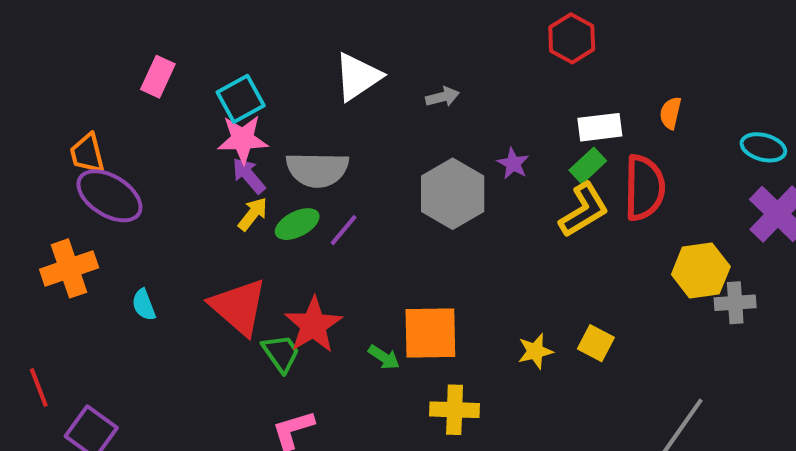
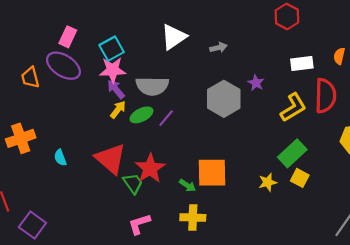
green rectangle: (588, 166) -> (292, 153), moved, size x1.5
purple ellipse: (109, 196) -> (63, 66), moved
yellow cross: (455, 410) -> (193, 218), moved

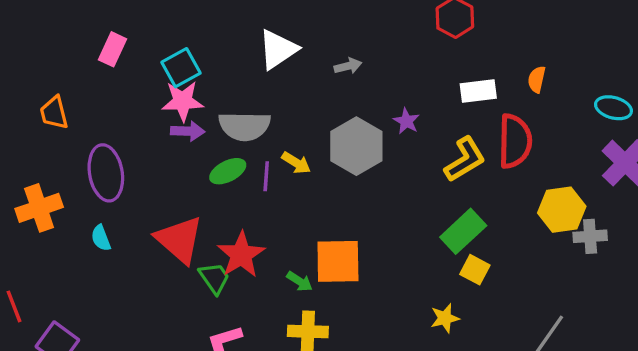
purple ellipse: (63, 66) -> (106, 173), moved, turned 48
purple arrow: (116, 89) -> (188, 131), turned 132
yellow arrow: (118, 110) -> (296, 163), moved, turned 84
purple line: (166, 118) -> (266, 176), turned -36
yellow star: (268, 182) -> (445, 318), moved

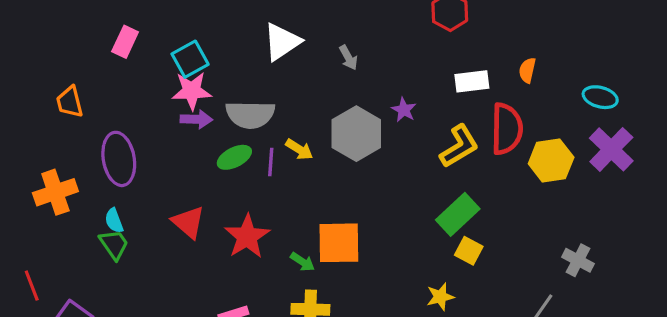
gray arrow: (348, 66) -> (348, 58), turned 75
yellow hexagon: (562, 210) -> (551, 160), moved
gray cross: (590, 236) -> (578, 260), moved, turned 32
red triangle: (179, 240) -> (188, 222), size x0.7
green trapezoid: (214, 278) -> (114, 244), moved

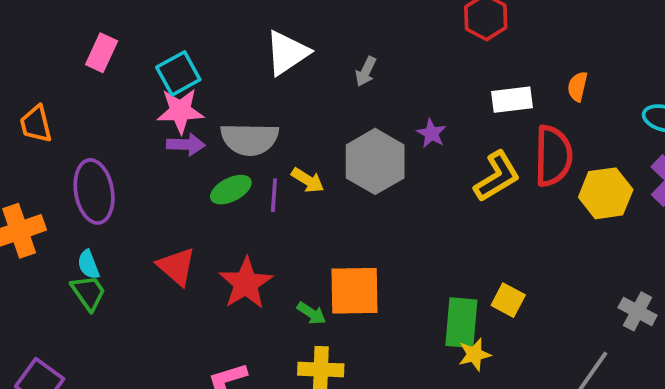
gray arrow: (348, 58) -> (366, 72), turned 55
green rectangle: (458, 214) -> (461, 323), moved, turned -42

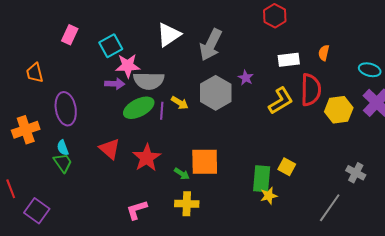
gray arrow: (366, 72) -> (211, 45), size x2.0
pink star: (180, 111) -> (128, 66), moved
green ellipse: (231, 190) -> (139, 108), size x1.4

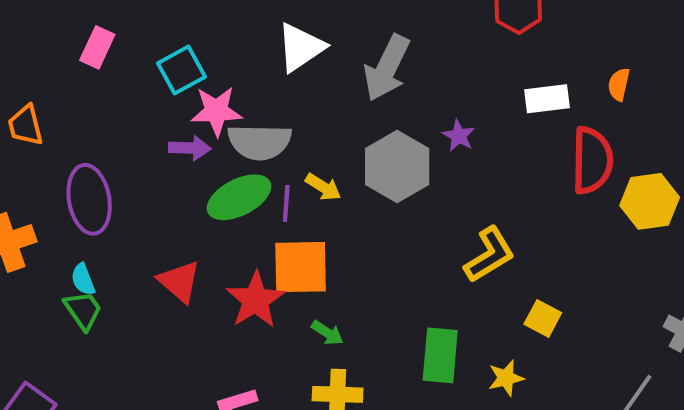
yellow L-shape: (281, 101) -> (489, 255), moved
orange square: (205, 162) -> (301, 267), moved
green rectangle: (262, 179) -> (440, 355), moved

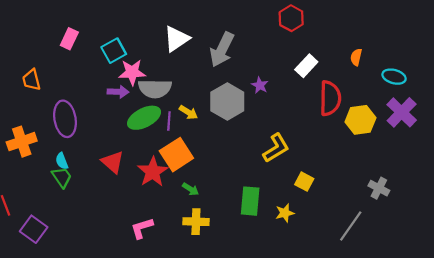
orange semicircle: (619, 84) -> (356, 57), moved
white rectangle: (547, 99) -> (306, 66), turned -40
orange square: (301, 267) -> (176, 155), turned -32

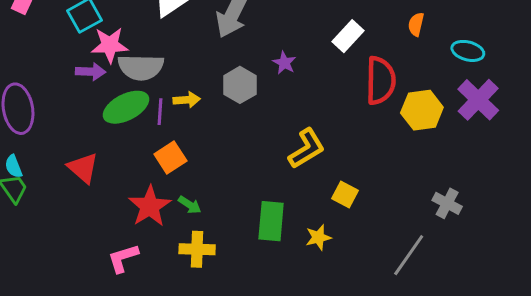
gray hexagon: (227, 101) -> (240, 85), size x0.7
yellow arrow: (188, 112) -> (187, 100), turned -36
orange square: (176, 155) -> (170, 157), size x0.7
red star: (153, 172) -> (150, 206), moved

